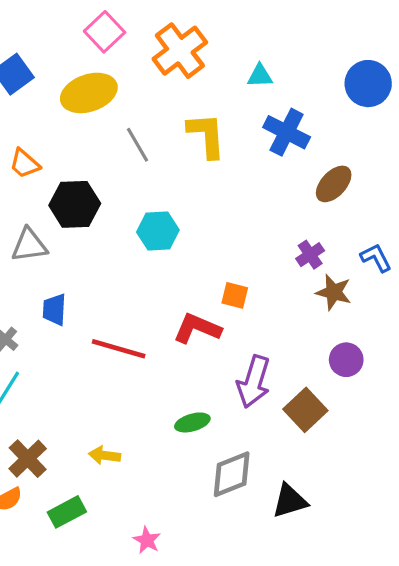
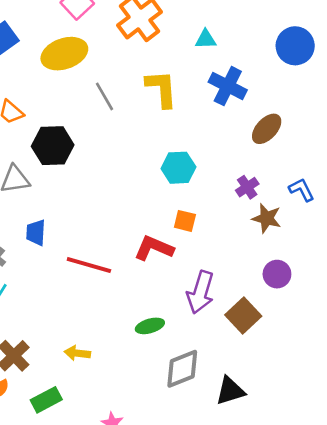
cyan hexagon: (158, 231) -> (178, 168), moved

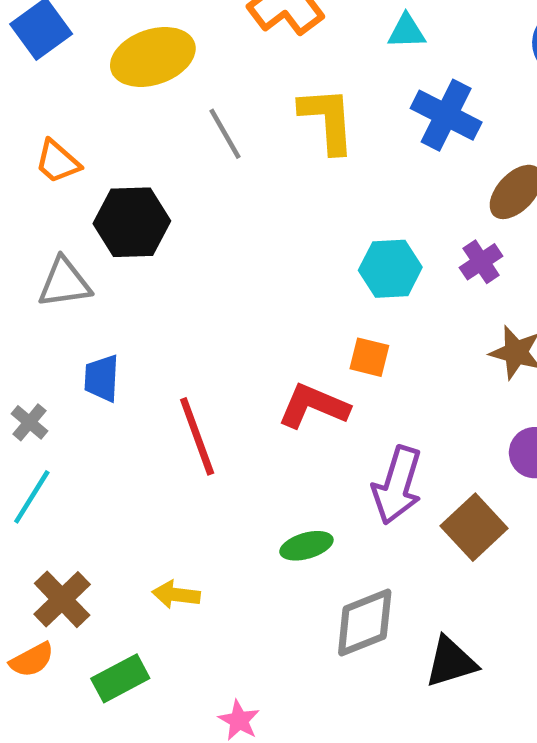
cyan hexagon: (178, 168) -> (390, 269), moved
purple cross: (247, 187) -> (481, 262), moved
red line: (89, 265) -> (197, 436), turned 54

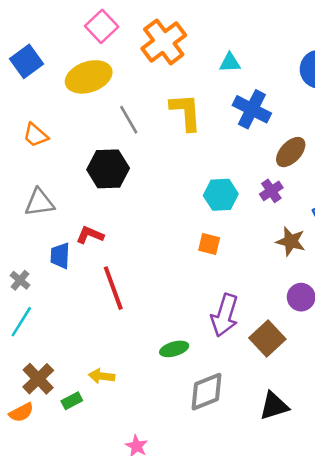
black hexagon: (132, 222) -> (108, 169), moved
red L-shape: (313, 406) -> (90, 235), moved, size x0.7
black triangle: (451, 662) -> (274, 406), moved
green rectangle: (120, 678) -> (72, 401), moved, size x0.7

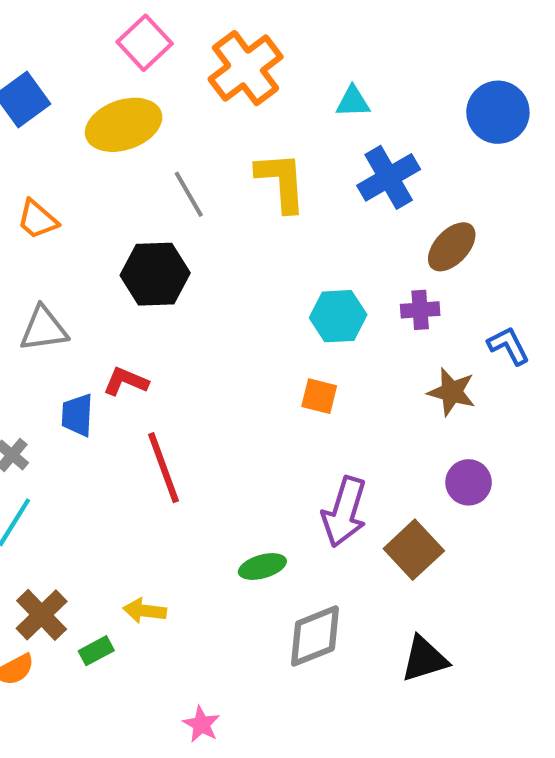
blue cross: (252, 109) -> (389, 177), turned 33
purple cross: (271, 191) -> (420, 310), turned 30

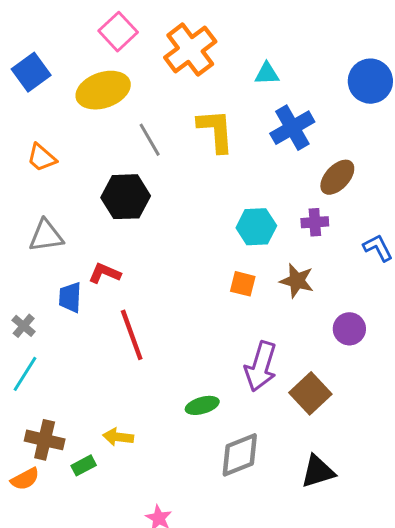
brown star: (452, 392) -> (297, 281), moved
purple circle: (469, 482) -> (349, 329), moved
brown cross: (42, 615) -> (45, 440), turned -33

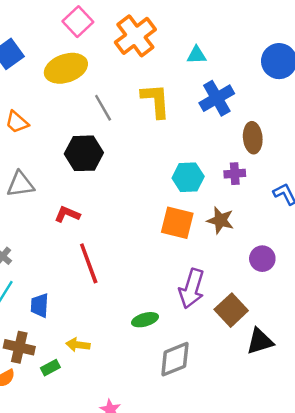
brown ellipse: (337, 177) -> (253, 138), turned -48
orange square: (243, 284) -> (177, 223), size x1.6
blue trapezoid: (70, 297) -> (40, 305), moved
black triangle: (318, 471) -> (260, 341), moved

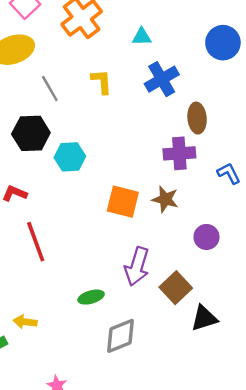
yellow L-shape: (156, 101) -> (102, 82), size x0.7
purple cross: (235, 174) -> (179, 153), size x1.5
cyan hexagon: (188, 177) -> (70, 157), moved

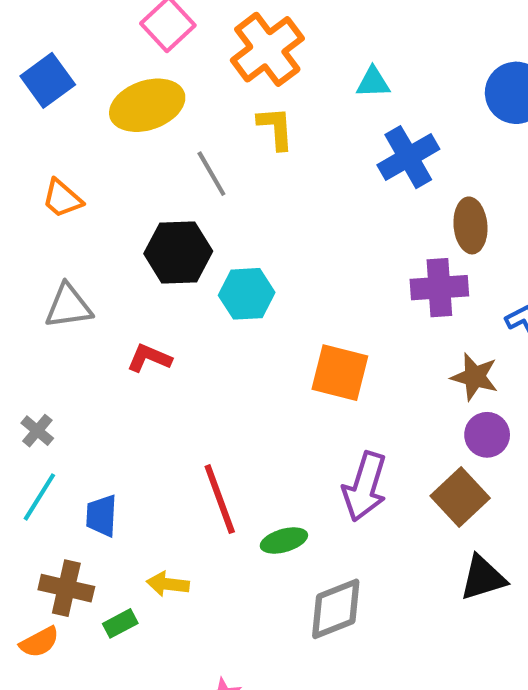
yellow L-shape: (102, 82) -> (276, 128), moved
brown star: (165, 199) -> (475, 377), moved
red line: (36, 242) -> (220, 499), moved
brown square: (176, 288) -> (460, 497), moved

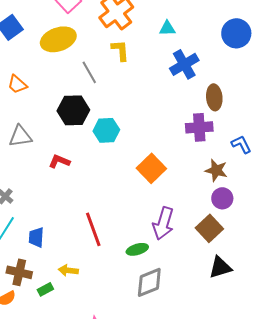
orange square: (340, 373) -> (151, 168), turned 32
green ellipse: (284, 540) -> (137, 249), moved

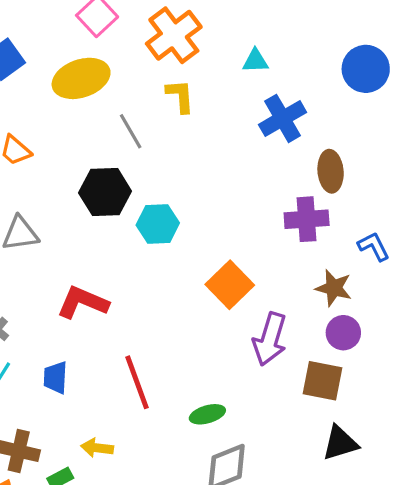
red L-shape: (59, 161) -> (83, 302), moved, size x1.5
purple arrow: (163, 223) -> (270, 339), moved
brown square: (209, 228) -> (323, 381), turned -36
blue trapezoid: (36, 237) -> (55, 378), moved

